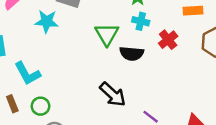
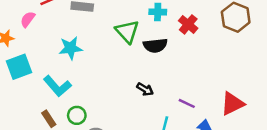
cyan star: (47, 21) -> (70, 48), moved
black arrow: (113, 94) -> (145, 89), size x0.6

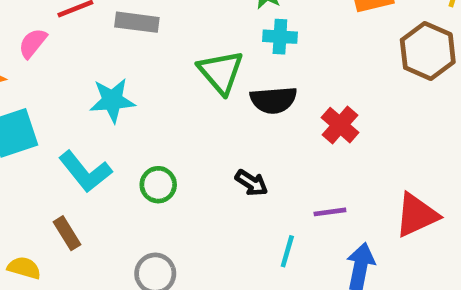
red cross: (188, 24) -> (340, 125), moved
purple line: (187, 103) -> (330, 212), turned -35
green circle: (77, 115) -> (158, 185), moved

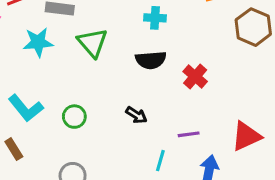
green triangle: (221, 72) -> (92, 43), moved
cyan star: (112, 100) -> (38, 42), moved

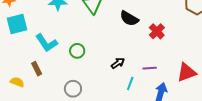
black semicircle: (151, 60) -> (129, 18), turned 30
black arrow: (136, 115) -> (118, 63), moved, turned -72

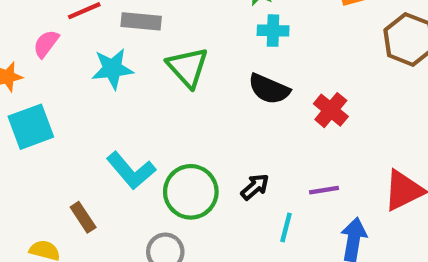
cyan L-shape: (46, 43) -> (131, 171), moved
green circle: (77, 51) -> (191, 192), moved, size x1.6

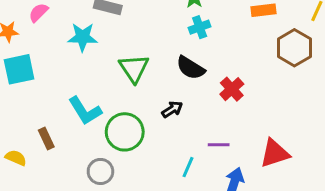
cyan cross: (273, 31) -> (200, 27), turned -30
green triangle: (188, 67) -> (134, 68), moved
black arrow: (255, 187) -> (172, 109), moved

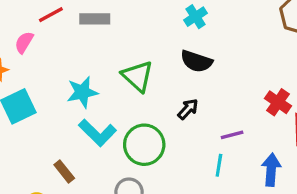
cyan star: (83, 37) -> (82, 92), moved
red cross: (232, 89) -> (278, 102), moved
purple line: (219, 145) -> (232, 135), moved

